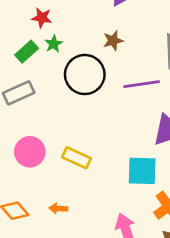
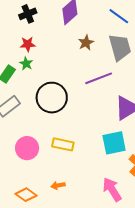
red star: (42, 18) -> (28, 44), moved
brown star: (113, 41) -> (86, 43), moved
black circle: (85, 75) -> (52, 98), moved

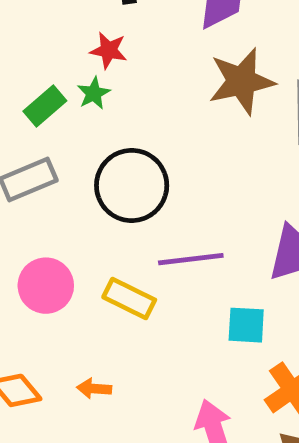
brown star: (86, 43) -> (242, 81), size x1.8
purple line: (99, 78) -> (191, 259), moved
cyan square: (114, 143) -> (246, 325), size x0.7

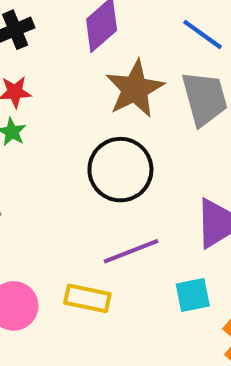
black circle: (132, 185) -> (120, 170), moved

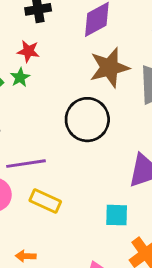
purple line: (131, 251) -> (26, 164), moved

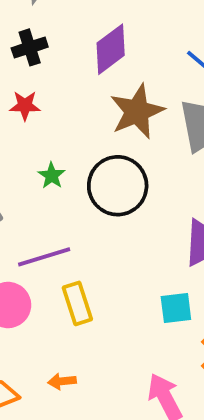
green star: (20, 77) -> (52, 176), moved
yellow rectangle: (45, 201) -> (77, 303), turned 56

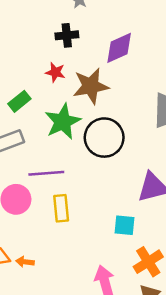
brown star: (137, 111) -> (91, 86), moved
green star: (52, 176) -> (63, 122), size x2.0
orange arrow: (62, 381) -> (25, 262), moved

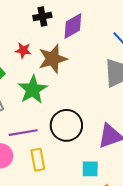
black cross: (67, 35) -> (42, 16), moved
black circle: (104, 138) -> (66, 125), moved

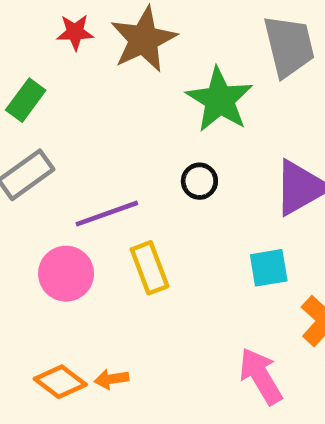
green star: (33, 90) -> (220, 100), moved
black circle: (66, 125) -> (199, 181), size x0.5

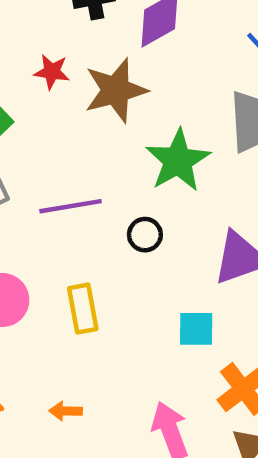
purple line: (107, 214) -> (71, 206), moved
orange arrow: (111, 379) -> (66, 411), moved

